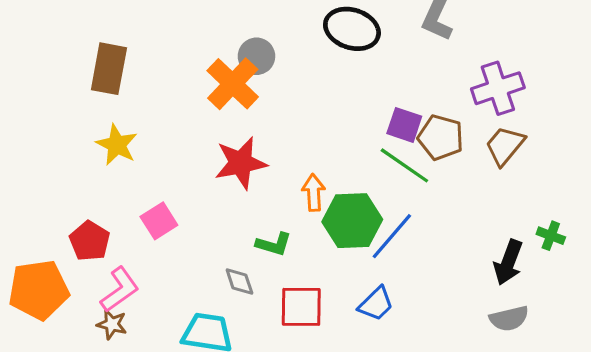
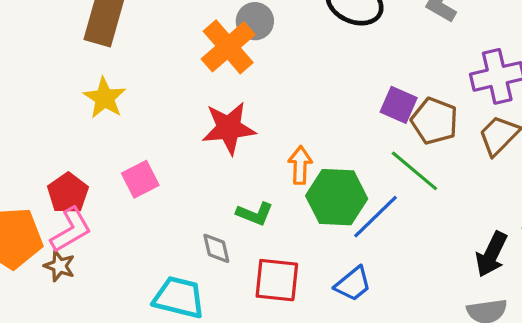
green line: (404, 165) -> (414, 171), moved
pink L-shape: (120, 290) -> (71, 230), moved
brown star: (112, 324) -> (59, 266), moved

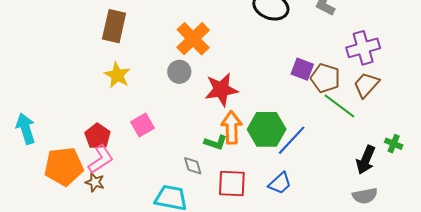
gray circle: (255, 21) -> (179, 72), moved
red star: (229, 128) -> (221, 90), moved
orange arrow: (300, 165) -> (232, 128), moved, size x1.4
green line: (414, 171) -> (339, 106), moved

